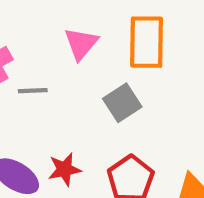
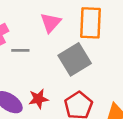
gray square: (122, 103) -> (75, 59), size x1.4

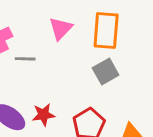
gray square: (75, 59) -> (106, 71), moved, size x0.7

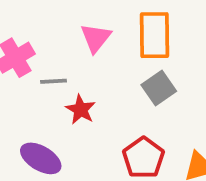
red star: (43, 115) -> (81, 110), moved, turned -30

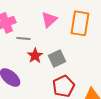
gray square: (159, 88) -> (57, 58), moved

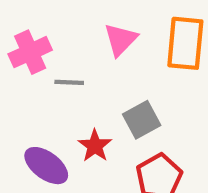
red star: (35, 56) -> (95, 146), moved

